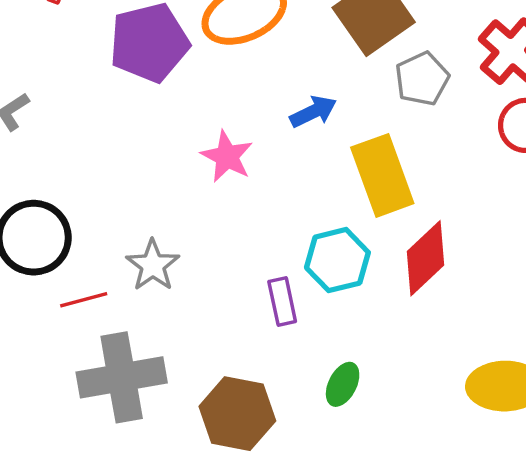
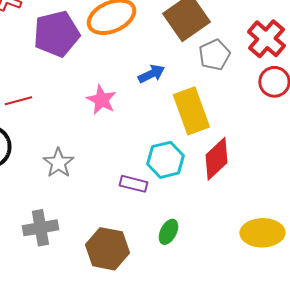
red line: (84, 300) -> (18, 101), moved
purple rectangle: (282, 301) -> (133, 184), turned -64
gray cross: (122, 377) -> (40, 228), size x0.7

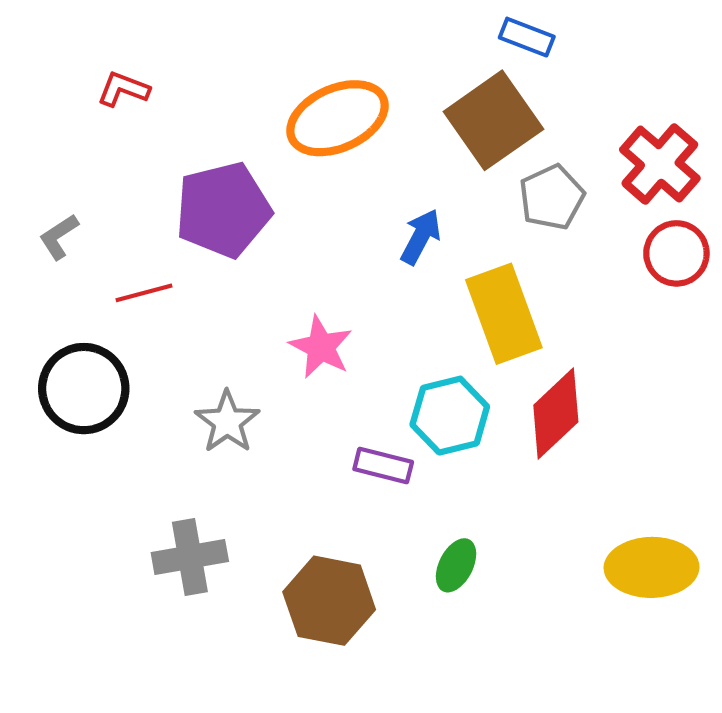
purple pentagon: (56, 34) -> (223, 210), moved
blue arrow: (151, 74) -> (421, 237), turned -36
pink star: (101, 100) -> (321, 347), moved

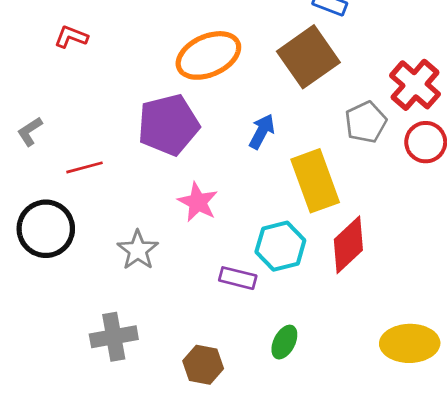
gray pentagon: (552, 197) -> (366, 122), moved
purple pentagon: (223, 210) -> (168, 125), moved
brown hexagon: (329, 601) -> (203, 365), size x0.7

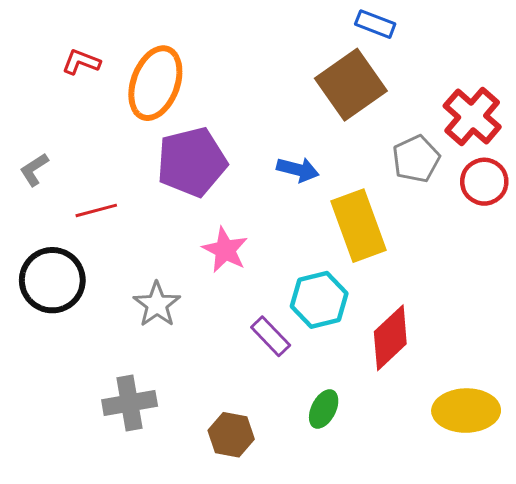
orange ellipse: (208, 55) -> (155, 83), moved, turned -46
blue arrow: (262, 131) -> (298, 170), turned 76
red diamond: (348, 245) -> (390, 338), moved
purple rectangle: (238, 278) -> (271, 336), turned 32

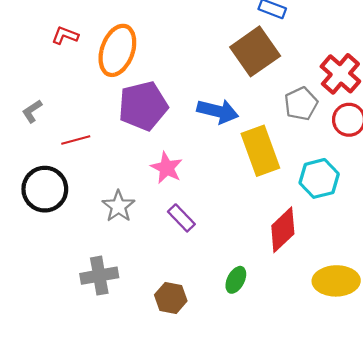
blue arrow: (298, 170) -> (218, 111), size x1.4
cyan hexagon: (319, 300) -> (319, 178), moved
purple rectangle: (271, 336) -> (181, 218), moved

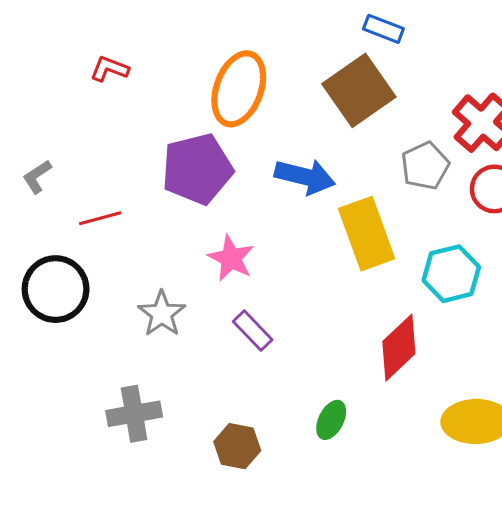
red L-shape: (65, 35) -> (109, 69), moved
orange ellipse: (117, 50) -> (239, 89), moved

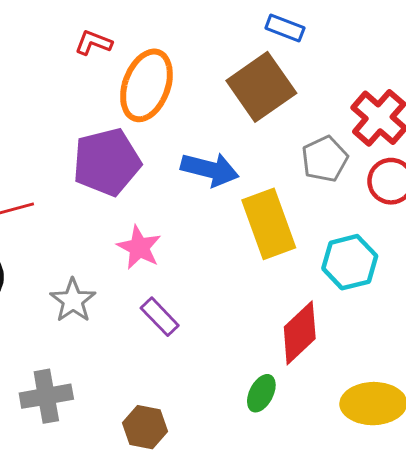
red L-shape: (109, 69) -> (93, 43), moved
green ellipse: (331, 420) -> (261, 393), moved

